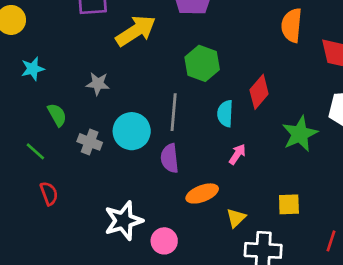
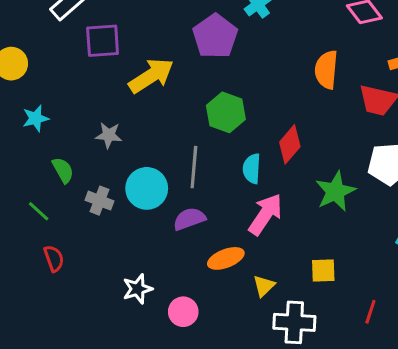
pink arrow: (237, 154) -> (265, 214), size x1.8
purple semicircle: (170, 158) -> (189, 219), turned 76
white star: (124, 221) -> (138, 289), size x0.7

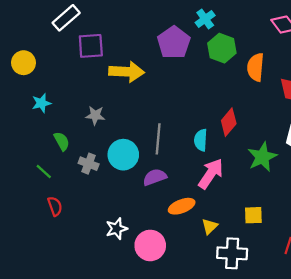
yellow arrow: (151, 76) -> (127, 72), turned 36
green hexagon: (226, 112) -> (222, 48), moved
pink circle: (183, 312) -> (150, 245), size x1.4

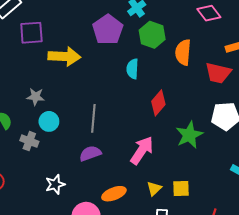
cyan semicircle: (201, 140) -> (133, 69), moved
cyan circle: (123, 155) -> (49, 121), moved, size x0.7
orange ellipse: (182, 206) -> (114, 194), moved
yellow triangle: (210, 226) -> (154, 189), moved
white star: (117, 229) -> (55, 184), moved

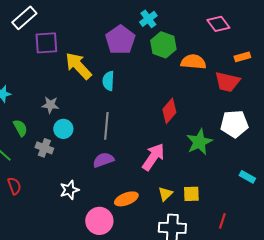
orange semicircle: (183, 52) -> (193, 62), turned 90
yellow arrow: (64, 56) -> (78, 66), turned -136
cyan semicircle: (133, 69) -> (108, 81), moved

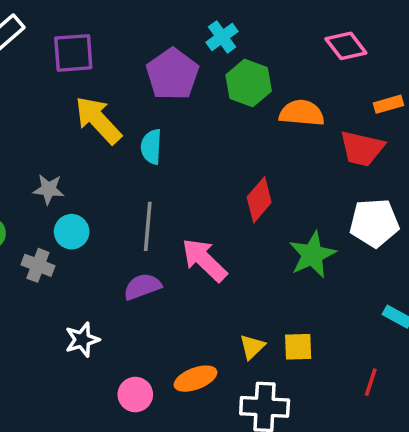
purple square: (46, 43) -> (73, 53), moved
pink arrow: (153, 157) -> (204, 260), moved, turned -80
orange ellipse: (126, 199) -> (195, 379), moved
pink circle: (99, 221) -> (135, 395), size x0.7
red line: (222, 221) -> (371, 382), moved

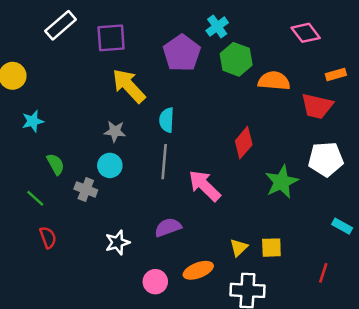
cyan semicircle: (151, 147) -> (167, 120), moved
gray star: (49, 189) -> (115, 131), moved
purple semicircle: (142, 287) -> (168, 227), moved

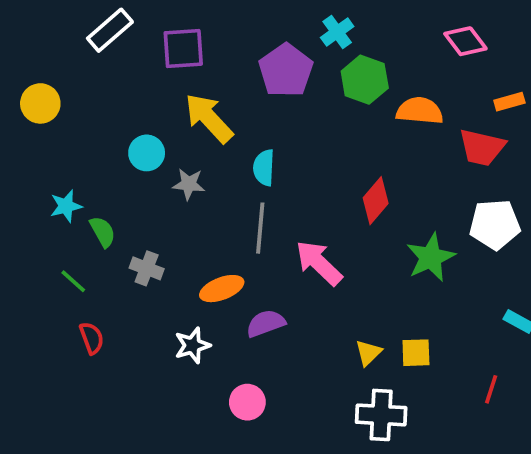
cyan star: (33, 121) -> (66, 206), moved
cyan circle: (110, 165) -> (147, 153), moved
orange ellipse: (198, 270) -> (222, 289), moved

